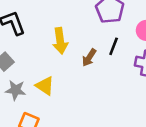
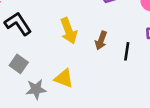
black line: (114, 46) -> (127, 51), moved

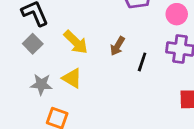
yellow arrow: (69, 31) -> (76, 42), moved, turned -35
gray square: (19, 64) -> (33, 44), moved

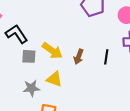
gray square: (33, 44) -> (29, 56), moved, turned -32
brown arrow: (117, 46) -> (79, 57), moved

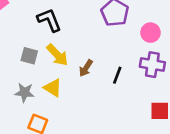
black L-shape: (17, 34) -> (49, 20), moved

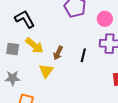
yellow triangle: (53, 88) -> (46, 71), moved, turned 42

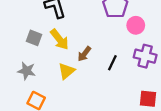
pink circle: (105, 19) -> (136, 25), moved

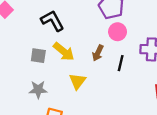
pink circle: (136, 25) -> (118, 32), moved
brown arrow: (84, 54) -> (98, 53), moved

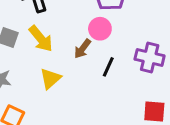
pink circle: (118, 32) -> (100, 29), moved

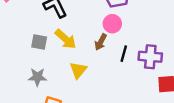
purple cross: (150, 58) -> (150, 57), moved

